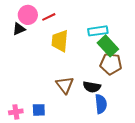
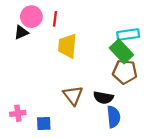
red line: (49, 17) -> (55, 19), turned -56
cyan rectangle: (98, 31) -> (128, 35), moved
pink cross: (16, 112) -> (18, 113), moved

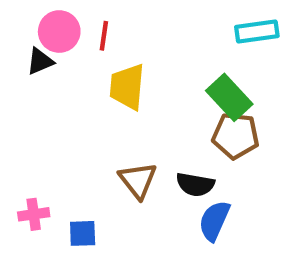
cyan rectangle: (128, 35) -> (257, 32), moved
blue semicircle: (114, 117) -> (214, 221), turned -150

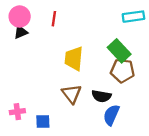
pink circle: (59, 32) -> (20, 17), moved
yellow trapezoid: (127, 87) -> (74, 59), moved

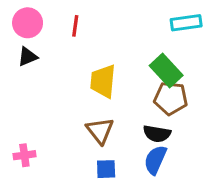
black triangle: (21, 32) -> (28, 57), moved
black semicircle: (101, 96) -> (157, 134), moved
blue square: (43, 122) -> (106, 169), moved

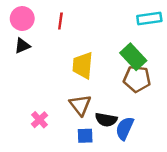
black semicircle: (157, 134) -> (106, 120), moved
pink cross: (24, 155) -> (39, 120), moved, turned -35

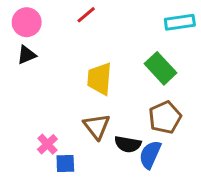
red line: (60, 21) -> (86, 15), moved, turned 42
brown pentagon: (137, 79) -> (165, 117), moved, turned -30
blue square: (85, 136) -> (65, 164), moved

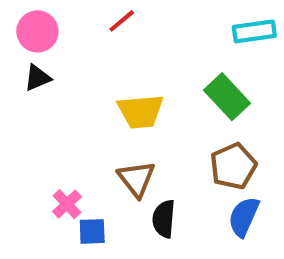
yellow trapezoid: (100, 79) -> (141, 111), turned -100
black semicircle: (128, 144) -> (164, 219), moved, turned 85
blue semicircle: (150, 155) -> (244, 217), moved

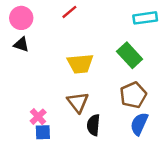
black triangle: (37, 78) -> (21, 44), turned 42
blue square: (92, 231) -> (43, 132), moved

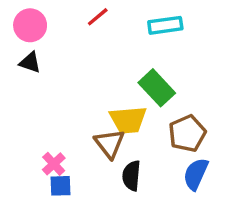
cyan rectangle: (145, 18) -> (165, 25), moved
green rectangle: (130, 55) -> (157, 88), moved
yellow trapezoid: (80, 64) -> (128, 120), moved

